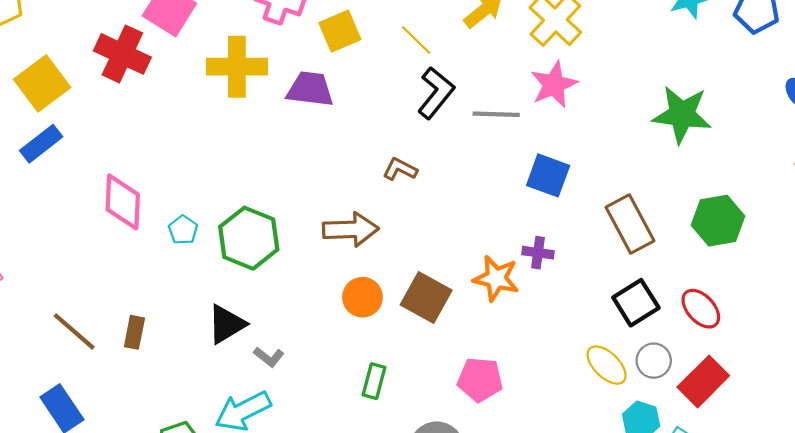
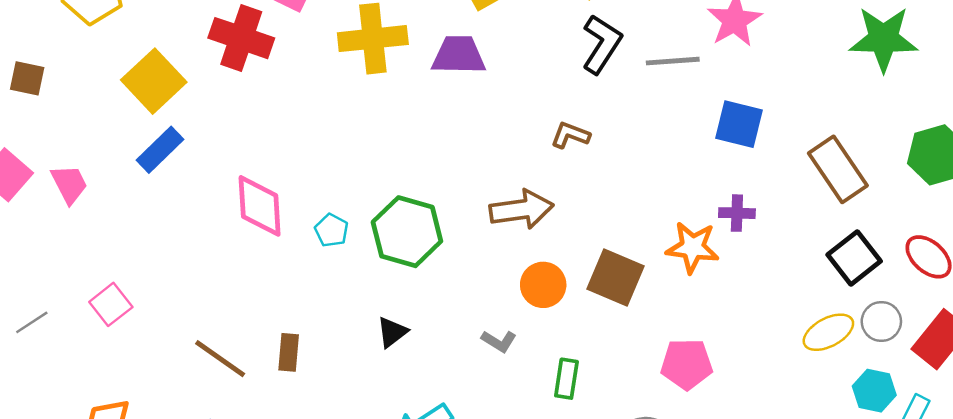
black triangle: (226, 324) -> (392, 332), size x0.7
gray L-shape: (269, 357) -> (499, 341), moved
yellow ellipse: (607, 365) -> (828, 332), turned -66

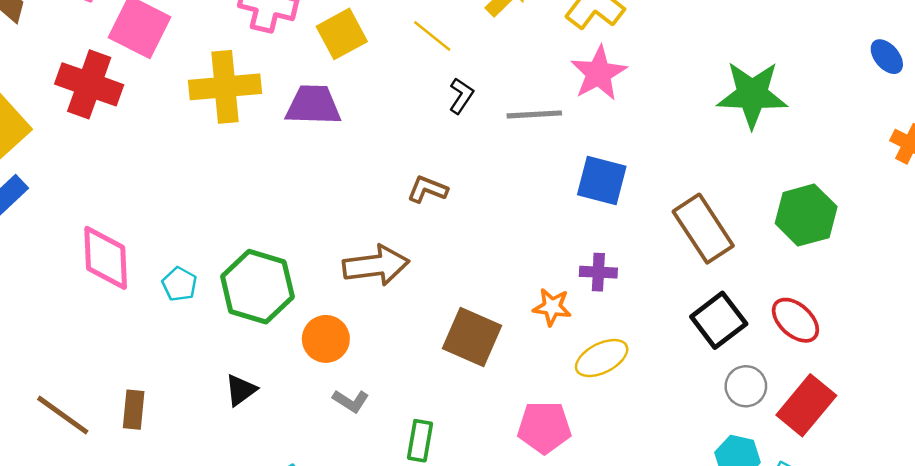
black L-shape: (602, 44) -> (461, 96), size x0.6
orange star: (693, 247) -> (552, 307), size x0.7
orange circle: (543, 285) -> (326, 339), moved
yellow ellipse: (828, 332) -> (602, 358), moved

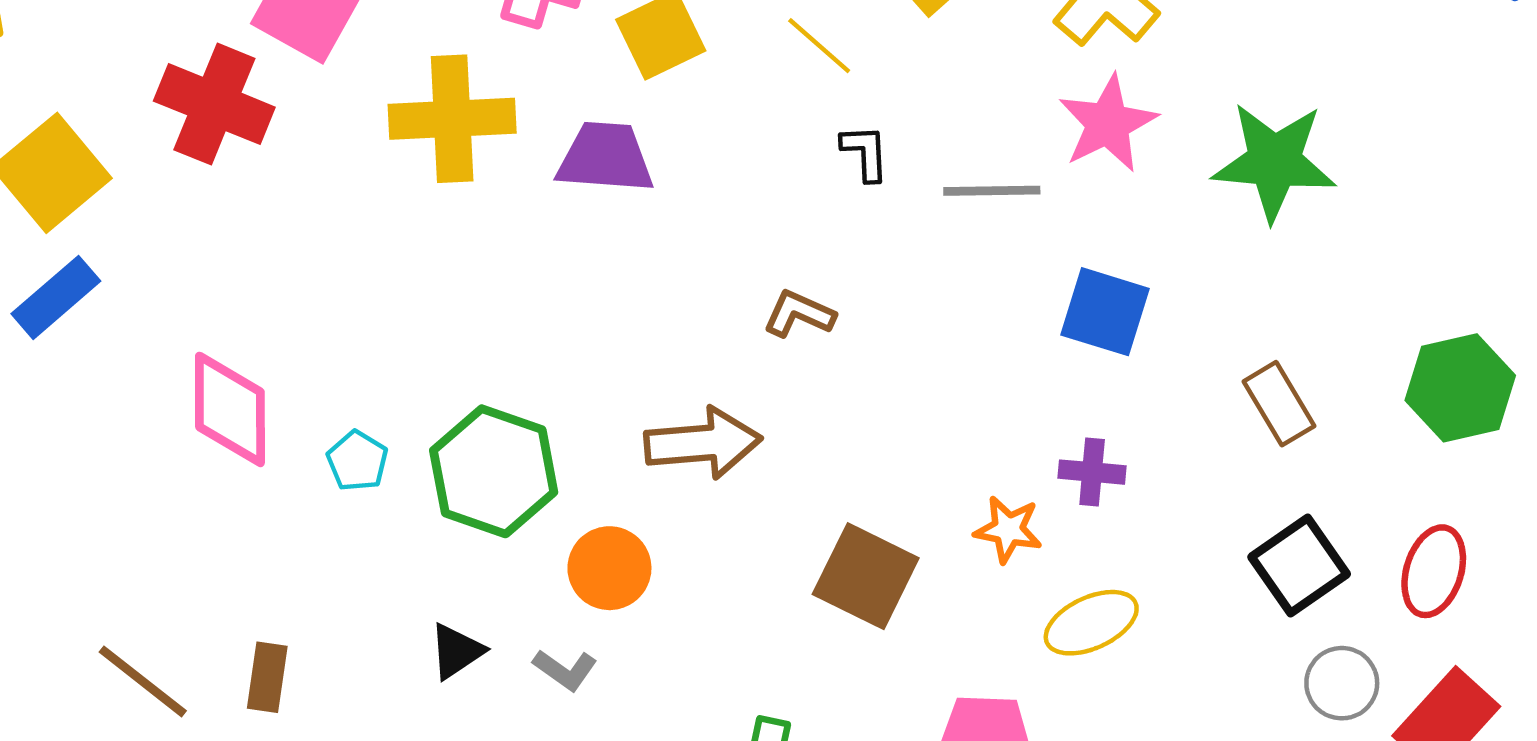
green star: (752, 94) -> (1274, 162), moved
black L-shape: (461, 96) -> (865, 153), turned -39
brown rectangle: (703, 229) -> (1279, 404), size x0.7
red ellipse: (795, 320) -> (1434, 571), turned 63
gray L-shape: (351, 401) -> (565, 670), moved

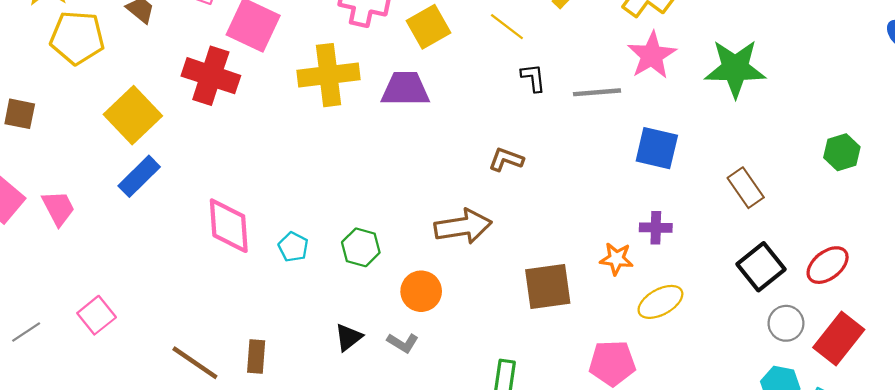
green hexagon: (1460, 388) -> (842, 152), moved, size x0.7
green hexagon: (494, 471) -> (361, 247), size x0.6
red ellipse: (1434, 571) -> (828, 265), turned 39
brown square: (866, 576) -> (548, 286), turned -30

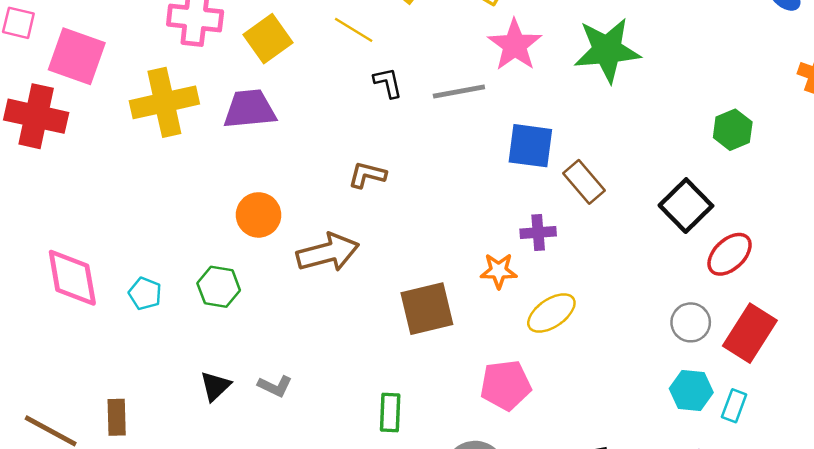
brown rectangle: (746, 188) -> (584, 182), moved
black square: (761, 267) -> (686, 206), moved
orange circle: (421, 291) -> (259, 215), moved

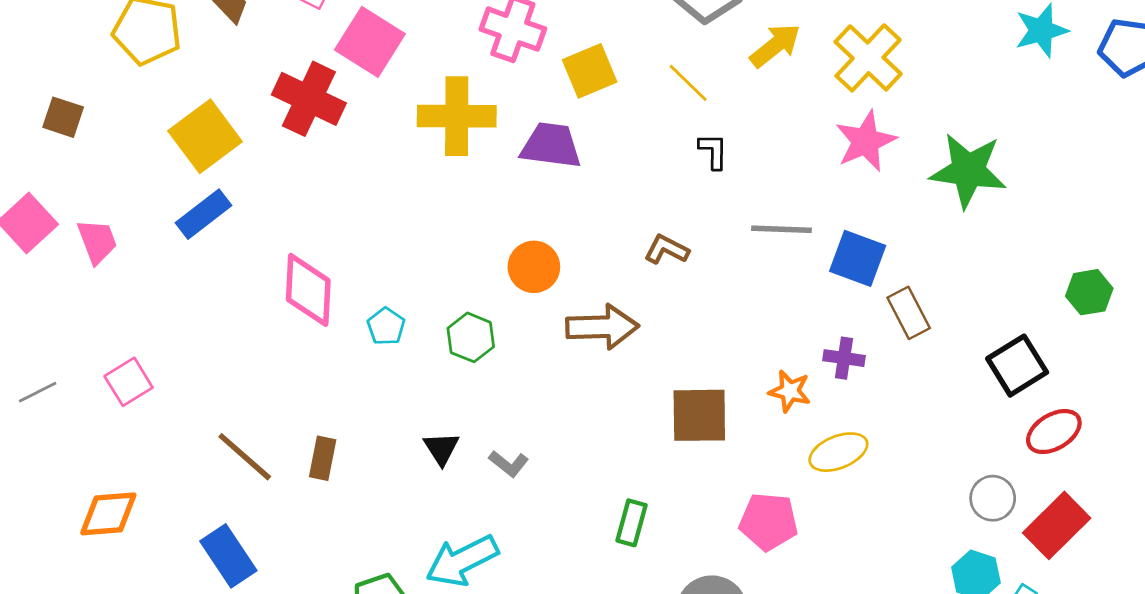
gray line: (459, 92) -> (781, 229), moved
black triangle: (215, 386) -> (441, 448), turned -32

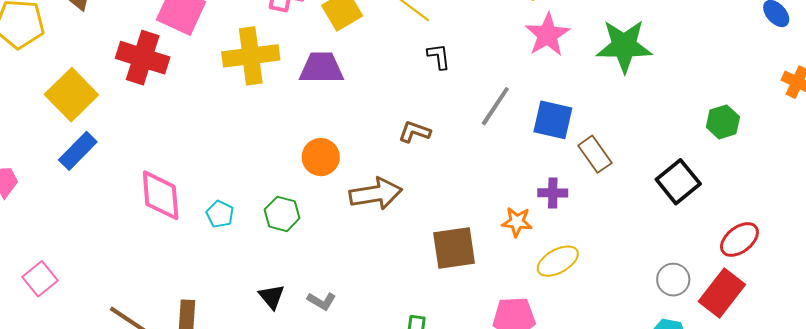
gray line: (781, 229) -> (495, 106), turned -51
red ellipse: (1054, 432) -> (739, 239), moved

